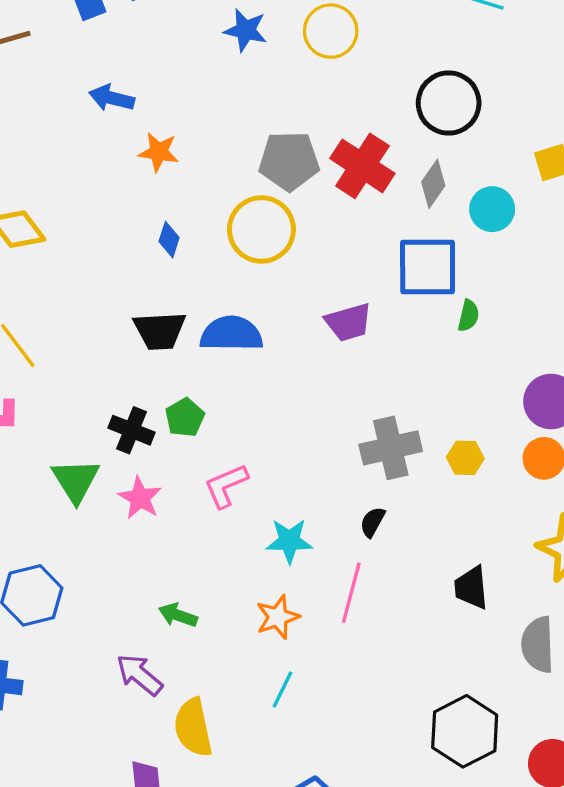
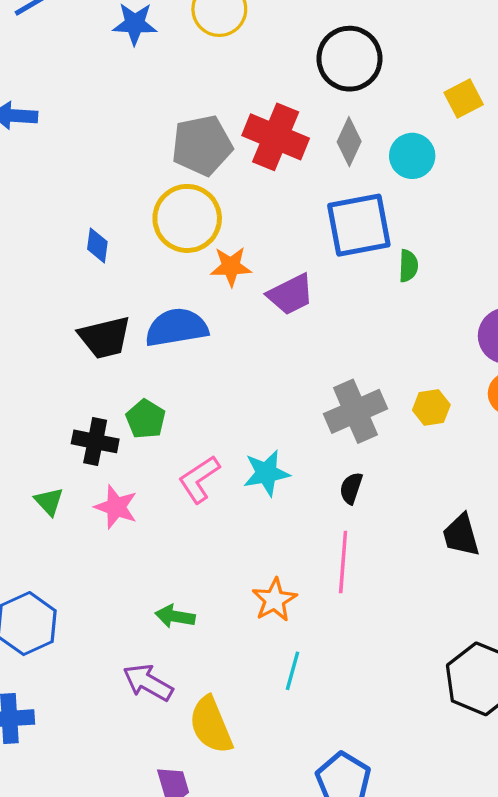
orange star: (159, 152) -> (231, 266), moved
green triangle: (76, 480) -> (49, 502), size x0.6
cyan star: (289, 541) -> (266, 473), moved

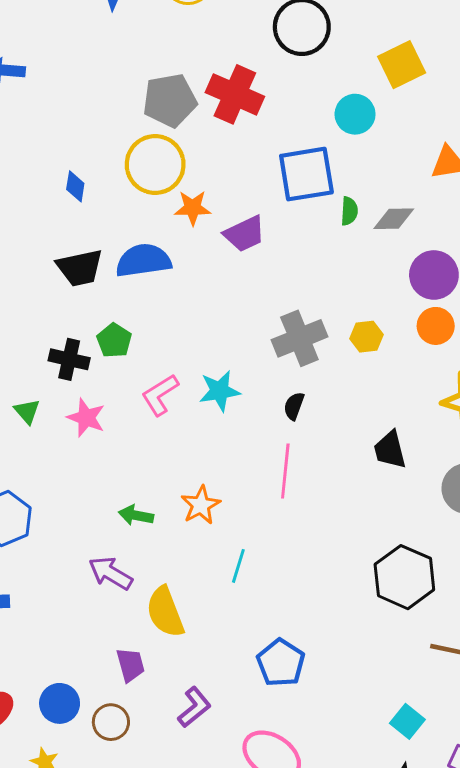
yellow square: (464, 99) -> (402, 65), size x1.4
gray diamond: (349, 142) -> (394, 219), moved, turned 63
orange star: (274, 600) -> (201, 505), moved

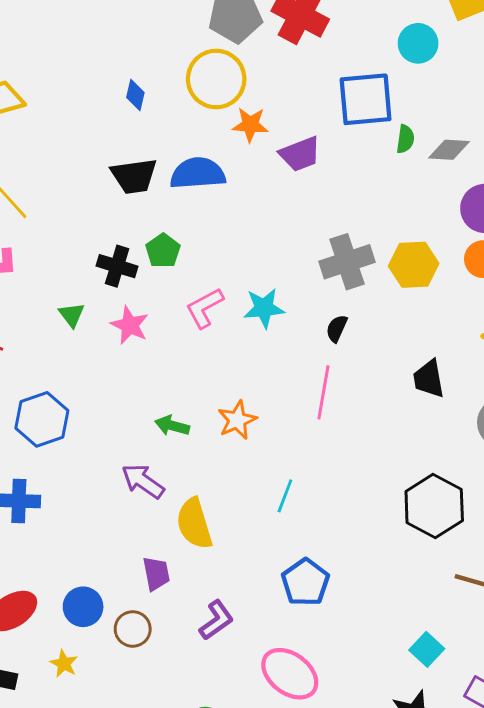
yellow hexagon: (367, 337) -> (414, 265), size x1.5
cyan line: (238, 566) -> (285, 496), moved

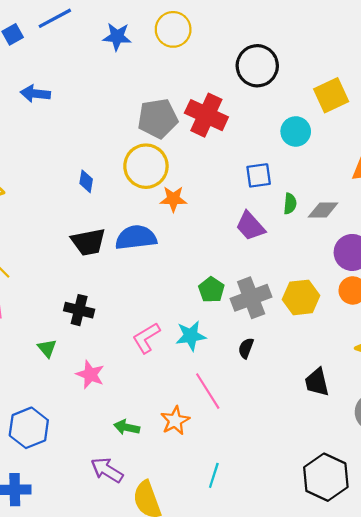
blue square: (366, 99) -> (259, 175), size x0.6
purple trapezoid: (300, 154) -> (250, 226), moved, turned 72
green pentagon: (163, 251) -> (211, 290), moved
pink star: (130, 325) -> (90, 375), moved
pink line: (323, 392) -> (208, 391), moved, turned -39

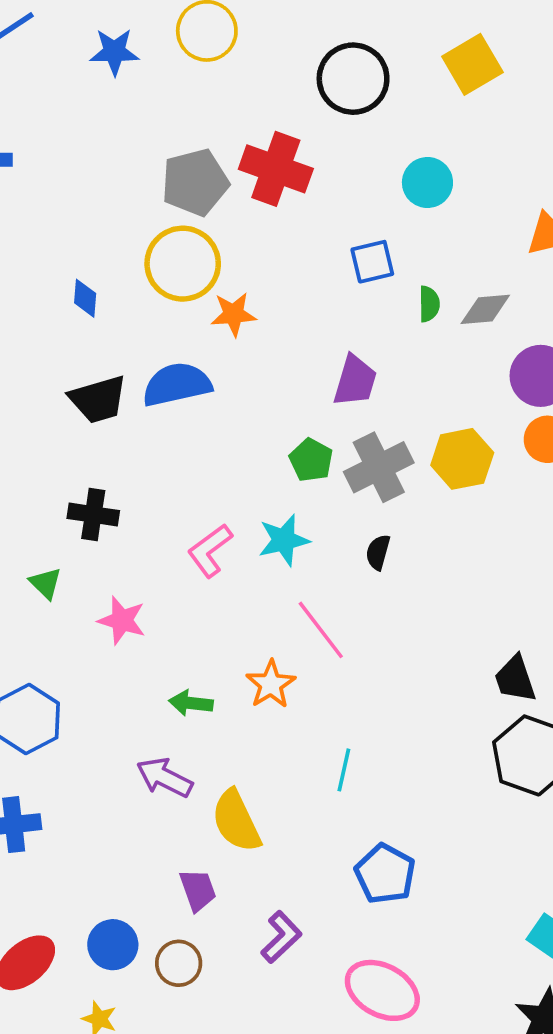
yellow square: (331, 95) -> (472, 64), moved
purple trapezoid: (250, 226) -> (355, 381), moved, turned -116
black trapezoid: (317, 382) -> (515, 679), moved

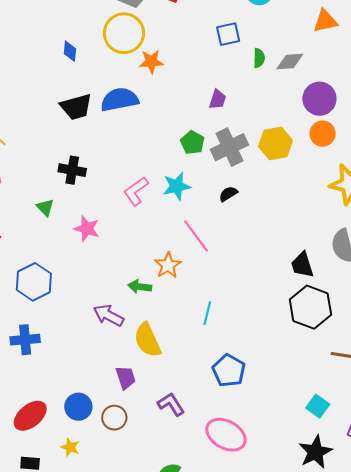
purple trapezoid: (355, 381) -> (217, 99), size x0.7
black semicircle: (378, 552) -> (228, 194), turned 42
green arrow: (191, 703) -> (140, 287), moved
purple L-shape: (281, 937) -> (171, 404), turned -80

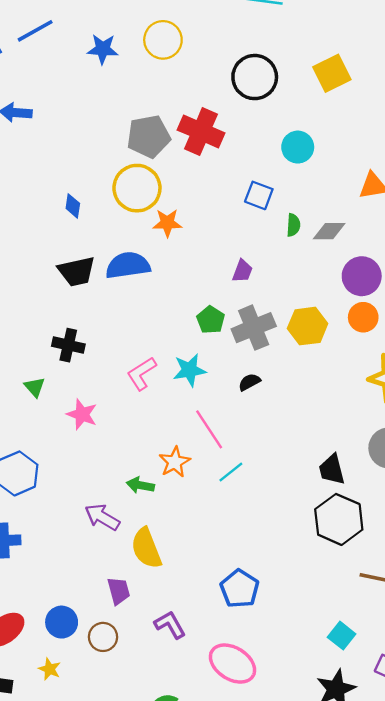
blue square: (228, 34) -> (259, 195), turned 30
cyan line: (207, 313) -> (231, 472), moved, turned 35

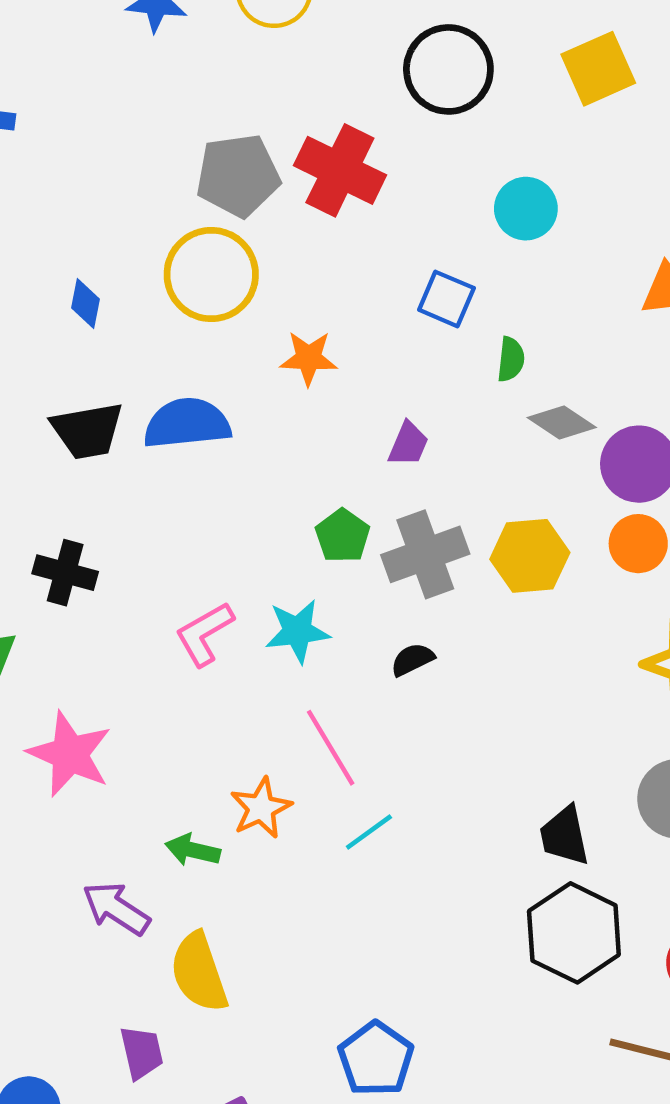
orange star: (167, 223) -> (309, 358), moved
gray diamond: (329, 231) -> (562, 423), moved, turned 32
pink star: (82, 414) -> (70, 754), moved, size x1.4

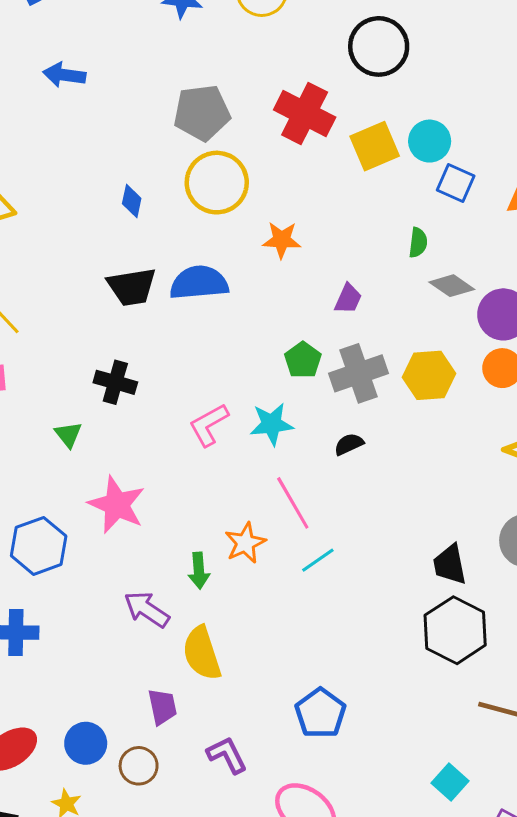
yellow square: (598, 69) -> (375, 146), moved
gray pentagon: (238, 175) -> (202, 113), moved
blue square: (446, 299) -> (456, 183), moved
green arrow: (193, 850) -> (199, 571), turned -108

